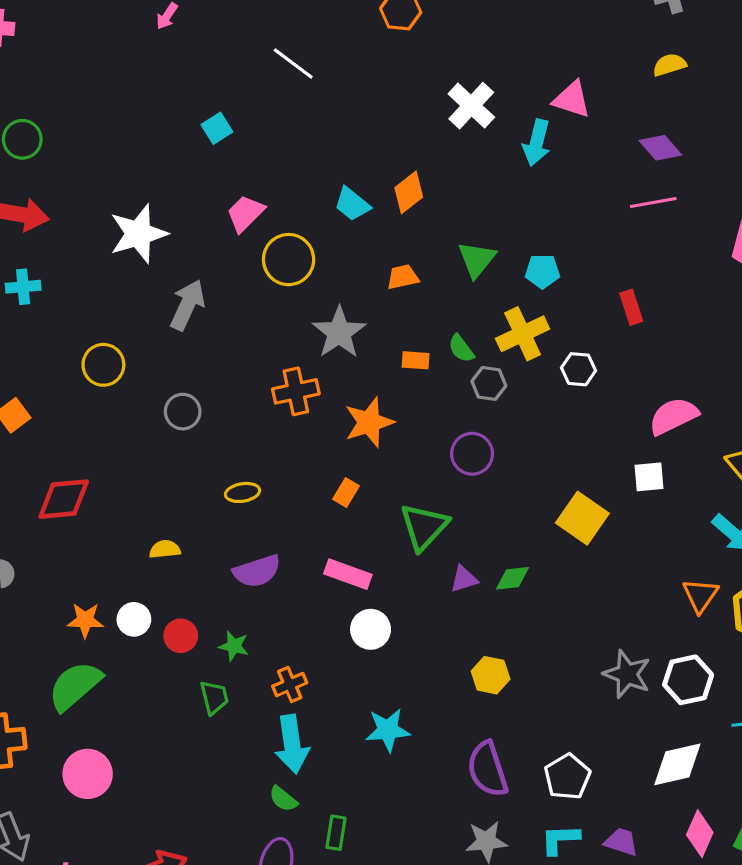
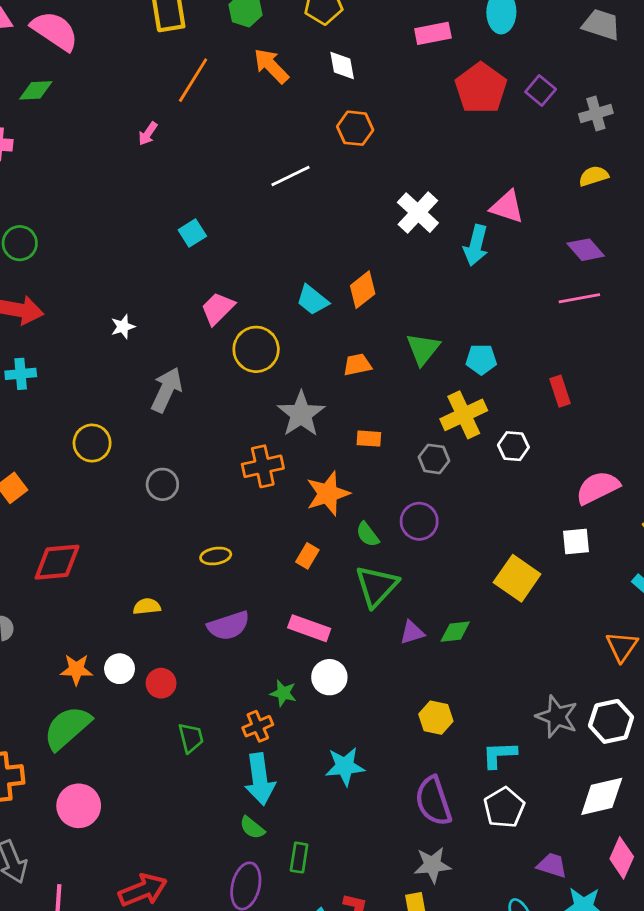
white line: (293, 64) -> (290, 176), moved, turned -63
white star: (138, 234) -> (123, 327), size x0.5
green semicircle: (461, 348) -> (368, 534), moved
green star: (234, 646) -> (283, 693), moved
cyan L-shape: (560, 839) -> (499, 755), moved

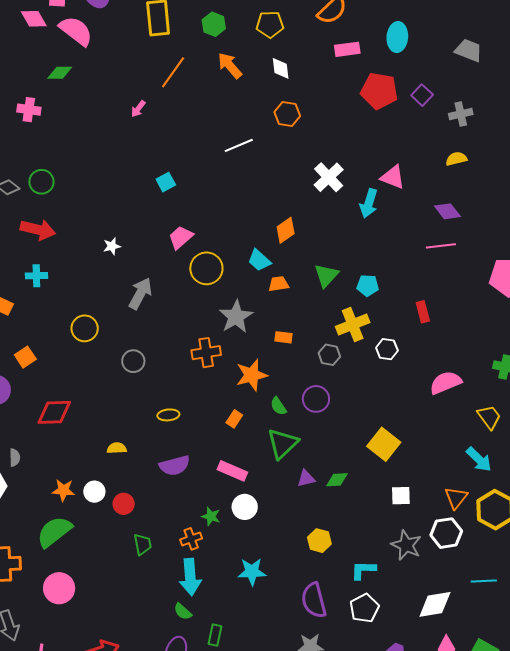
red pentagon: (481, 88) -> (379, 91), turned -30
cyan trapezoid: (312, 300) -> (259, 260), moved
white square: (576, 542) -> (401, 496), moved
white hexagon: (611, 721) -> (446, 533), moved

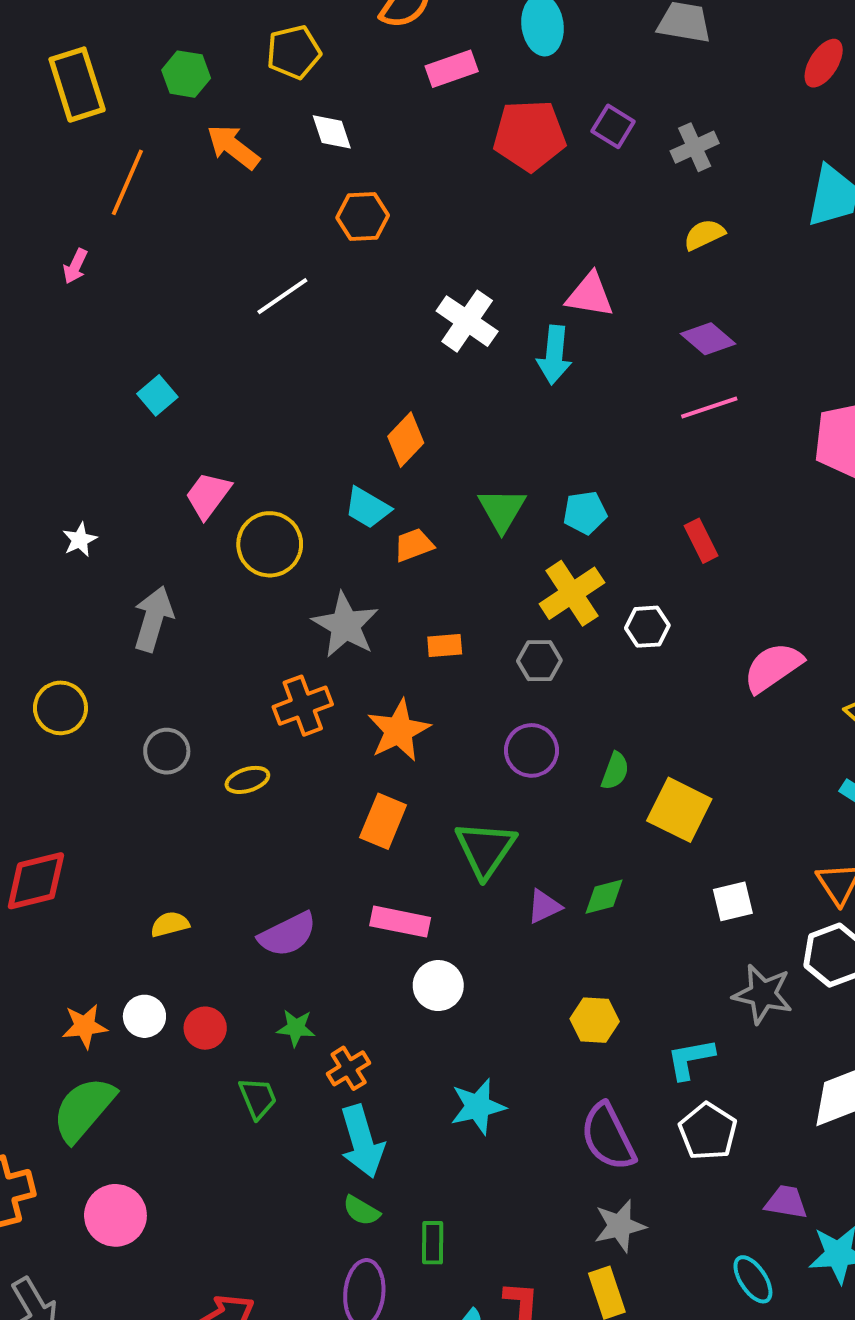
green semicircle: (278, 406) -> (615, 771), moved, turned -114
yellow ellipse: (168, 415) -> (247, 780), moved
orange rectangle: (234, 419) -> (383, 821), size x1.5
green star: (211, 516) -> (296, 1028), moved

